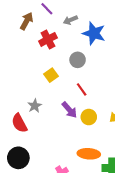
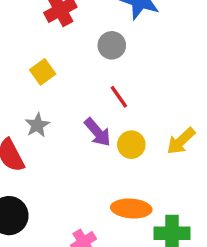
yellow square: (51, 75) -> (43, 72), moved

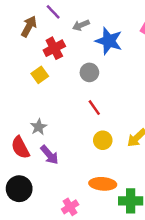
yellow square: (43, 72) -> (40, 75), moved
purple arrow: (98, 132) -> (49, 155), moved

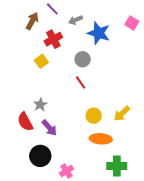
red line: (94, 108) -> (81, 82), moved
orange ellipse: (103, 184) -> (101, 139), moved
black circle: (19, 189) -> (40, 156), moved

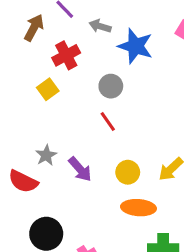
gray arrow: (76, 20) -> (100, 26), turned 40
red semicircle: (25, 122) -> (23, 181), turned -36
purple arrow: (49, 128) -> (80, 169), moved

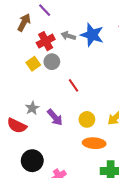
gray arrow: (100, 26) -> (68, 36), moved
gray circle: (111, 86) -> (52, 62), moved

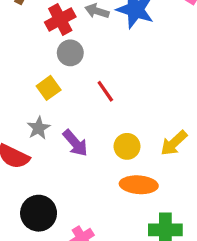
yellow square: (33, 64) -> (49, 88), moved

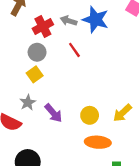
gray circle: (70, 53) -> (37, 52), moved
red line: (105, 91) -> (74, 50), moved

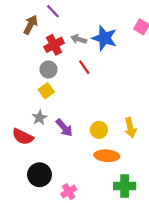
yellow arrow: (122, 113) -> (130, 128), turned -60

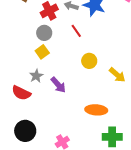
yellow arrow: (130, 128) -> (117, 75), moved, turned -36
yellow circle: (99, 130) -> (89, 61), moved
black circle: (40, 175) -> (25, 131), moved

